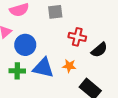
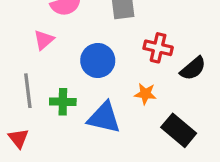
blue circle: (25, 45) -> (98, 60), moved
blue triangle: (43, 68) -> (104, 118), moved

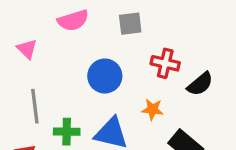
pink triangle: (44, 40) -> (27, 49), moved, turned -35
green cross: (63, 102) -> (67, 132), moved

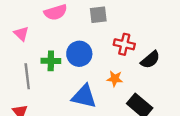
green cross: (67, 132) -> (51, 61), moved

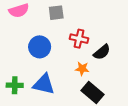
green cross: (51, 61) -> (15, 85), moved
orange star: (115, 79) -> (82, 69), moved

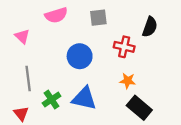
black semicircle: (102, 52) -> (150, 27), moved, turned -30
green cross: (15, 85) -> (52, 100), turned -35

